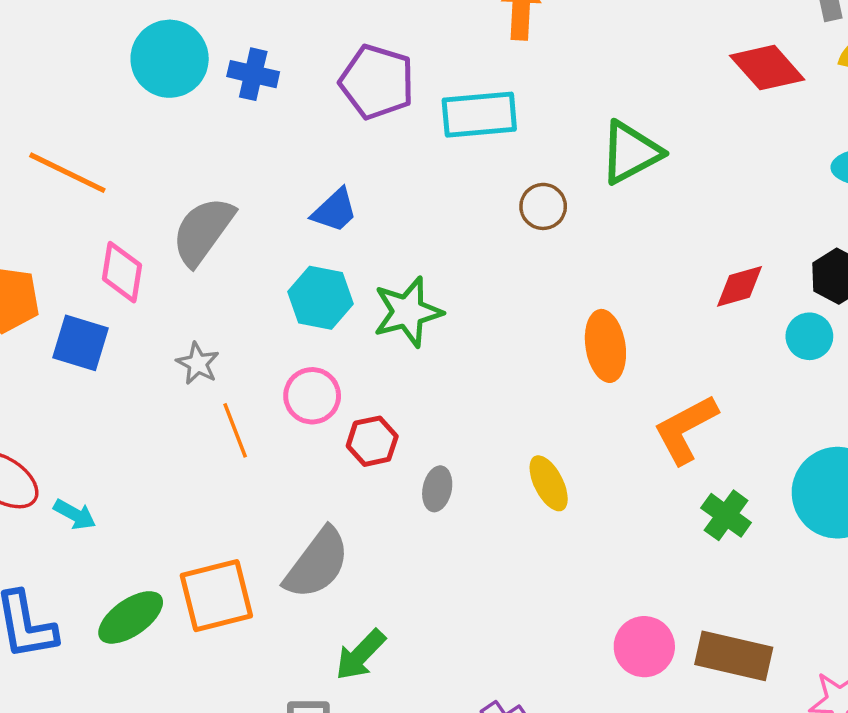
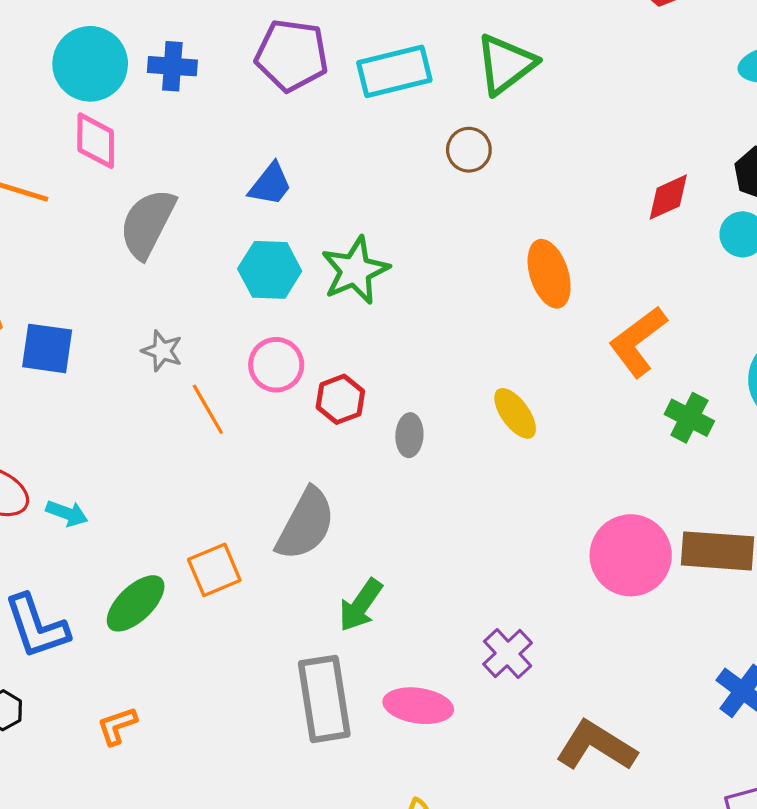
green triangle: (631, 152) -> (506, 64), moved
pink diamond: (122, 272) -> (96, 141), moved
orange square: (216, 596) -> (214, 570), size x0.7
pink circle: (644, 647) -> (631, 555), size x1.4

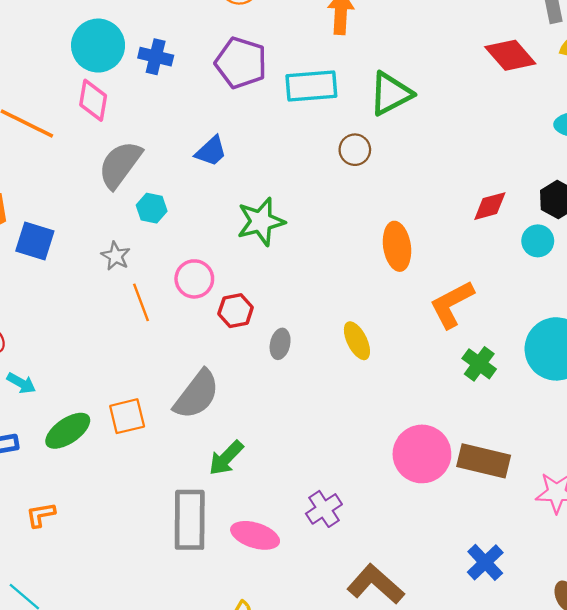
cyan hexagon: (270, 270) -> (152, 208), moved, size x0.7
cyan arrow: (67, 513) -> (21, 383), moved

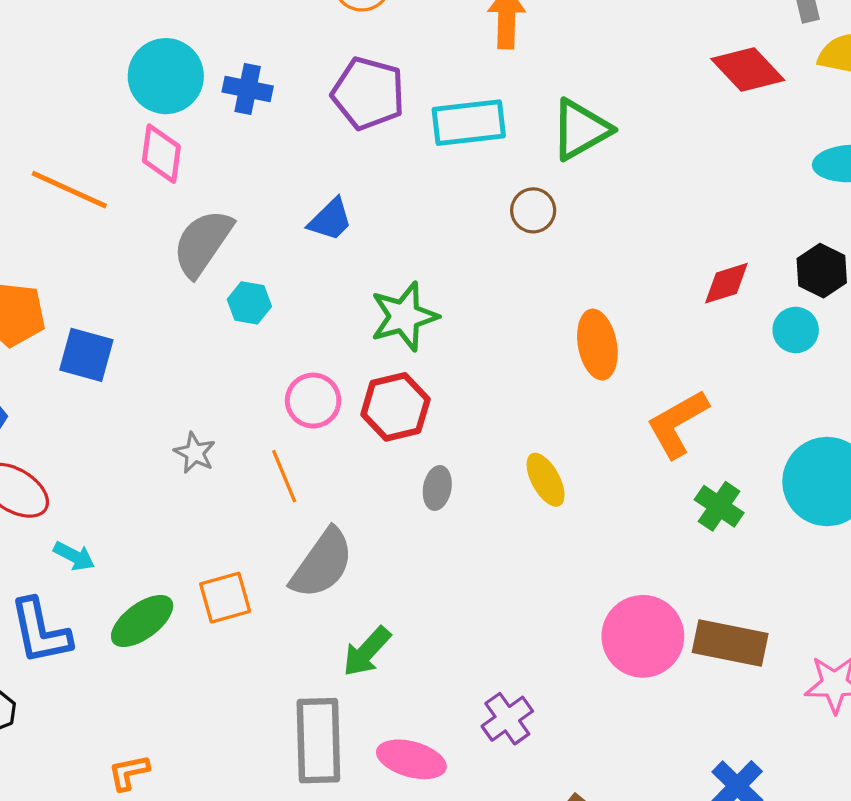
gray star: (116, 256) -> (195, 453), moved
orange line: (141, 302) -> (284, 476), moved
red hexagon: (236, 311) -> (395, 407), moved, size x1.4
orange L-shape: (41, 515) -> (129, 772), moved

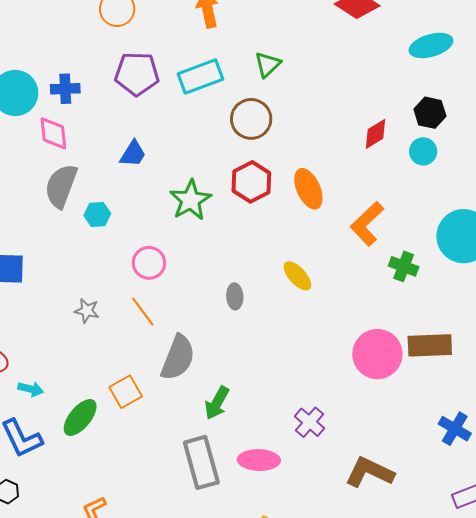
green triangle: (581, 130) -> (267, 64), size x0.7
pink diamond: (161, 154) -> (53, 133), moved
brown circle: (533, 210) -> (251, 119), size x1.5
red hexagon: (395, 407) -> (251, 182), moved

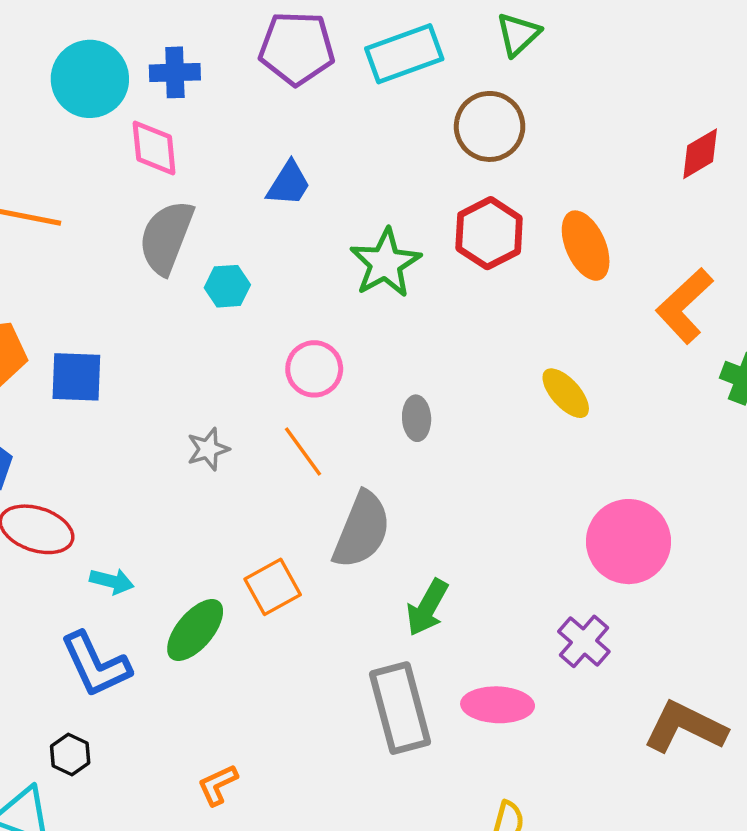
gray ellipse: (235, 296) -> (417, 418), moved
gray star: (87, 311) -> (208, 449), turned -30
pink circle: (377, 354) -> (628, 542), moved

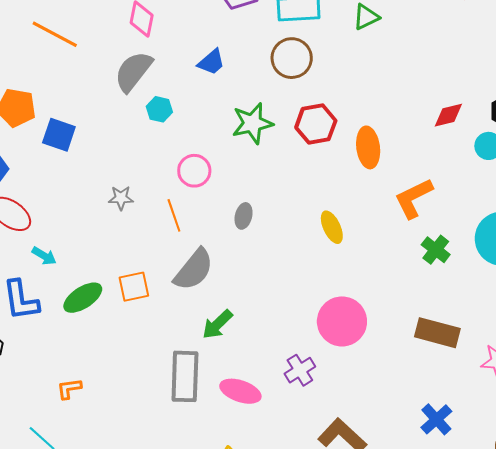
brown circle: (490, 126) -> (292, 58), moved

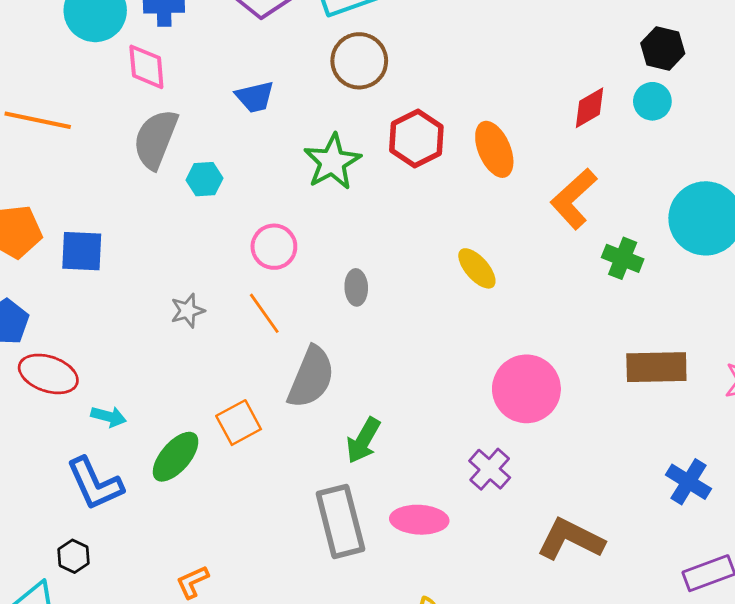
blue trapezoid: (211, 62) -> (255, 97), turned 44
red diamond: (448, 115) -> (589, 108), moved

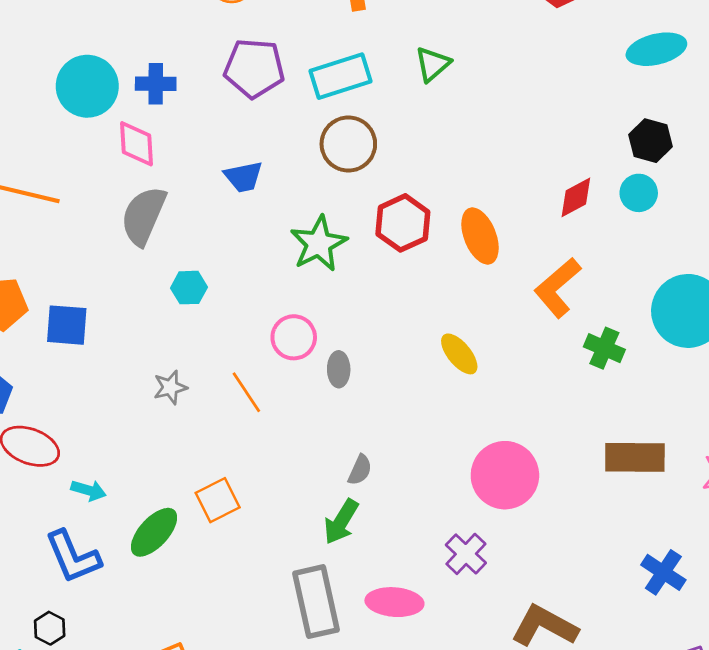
cyan hexagon: (204, 179) -> (189, 288), moved
pink circle: (274, 247) -> (294, 337), moved
gray semicircle: (311, 377) -> (360, 470), moved, size x0.5

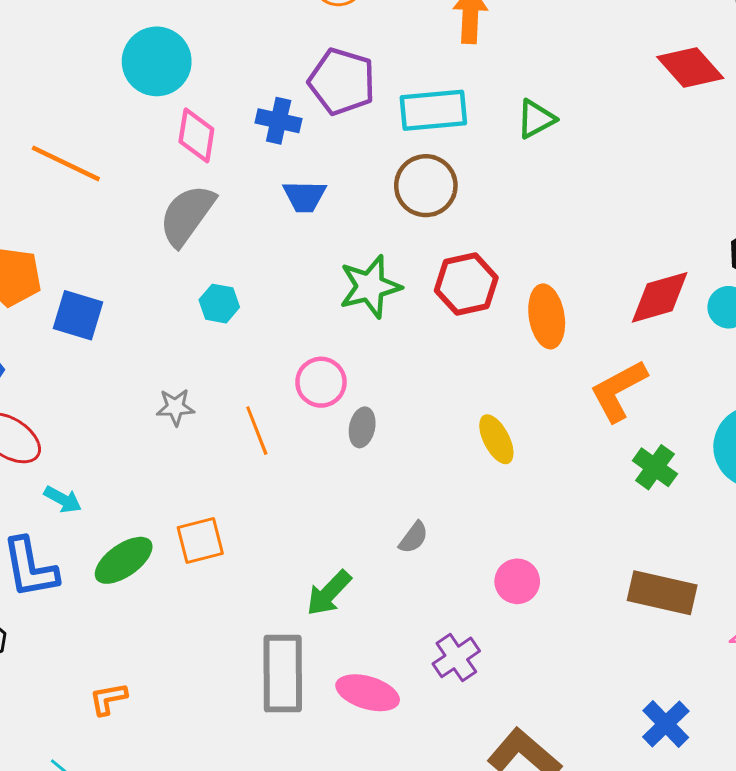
blue cross: (156, 84) -> (279, 121), moved
red diamond: (576, 197) -> (660, 297), size x1.4
gray semicircle: (360, 470) -> (414, 538), moved
pink circle: (505, 475) -> (517, 581), size x0.6

